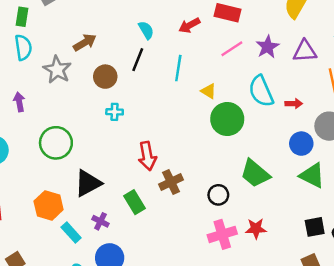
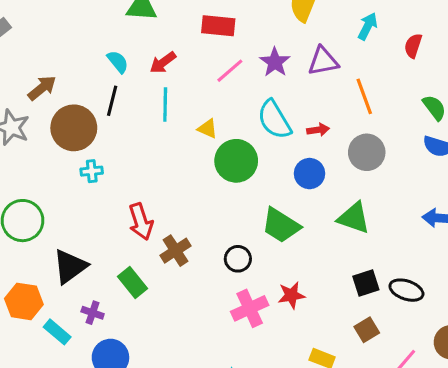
red arrow: (189, 25) -> (163, 63), moved
brown circle: (105, 77) -> (74, 128), size x1.5
blue circle: (301, 144) -> (310, 174), moved

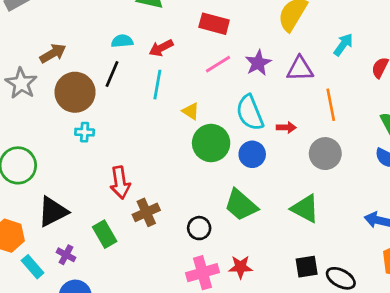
cyan semicircle: (118, 62) -> (122, 41), turned -65
blue circle: (310, 174) -> (252, 154), moved

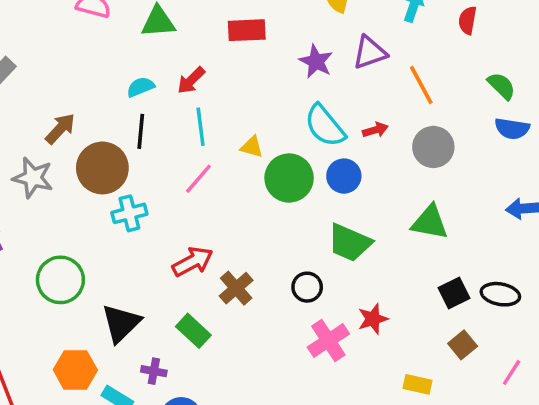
pink line: (218, 64) -> (198, 179), moved
cyan cross: (85, 132) -> (129, 213), size x1.4
red arrow: (120, 183) -> (193, 262), turned -92

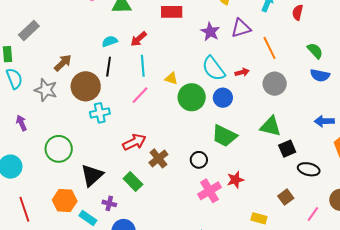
black square: (454, 293) -> (287, 149), moved

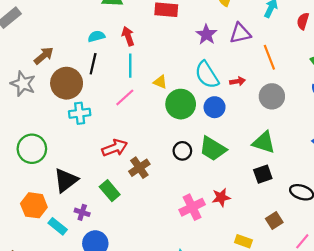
red arrow: (139, 39) -> (128, 36), turned 108
black square: (287, 149) -> (263, 174), moved
black circle: (199, 160) -> (182, 151), moved

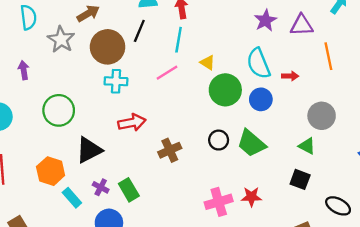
gray circle: (272, 96) -> (322, 116), moved
green triangle: (264, 142) -> (307, 146), size x0.7
red arrow: (115, 148) -> (132, 123), moved
black square: (263, 174) -> (300, 179), turned 30
green rectangle: (110, 191) -> (129, 190), moved

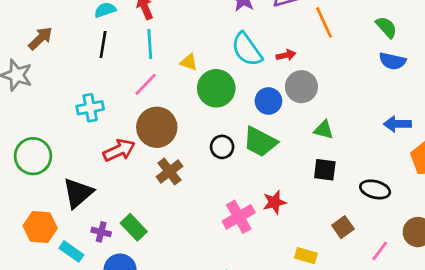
brown circle: (108, 47) -> (157, 127), moved
blue circle: (261, 99) -> (268, 101), moved
gray circle: (322, 116) -> (301, 87), moved

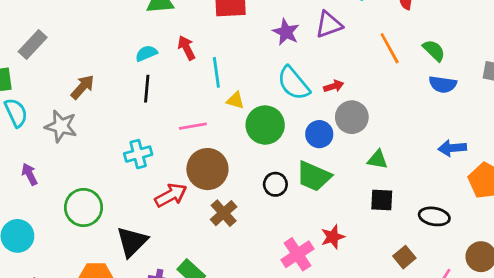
orange line: (324, 22) -> (390, 48), moved
cyan line: (150, 44) -> (216, 72), moved
pink line: (146, 84) -> (193, 126), turned 40

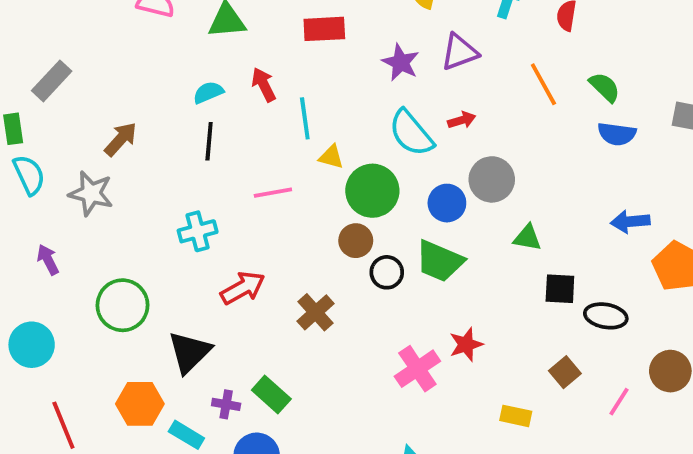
red arrow: (334, 86) -> (462, 120), moved
brown circle: (207, 169) -> (356, 241), moved, size x0.6
black square: (382, 200) -> (560, 289), moved

